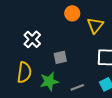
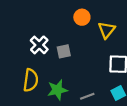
gray square: (60, 57) -> (64, 51), moved

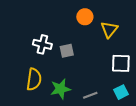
white cross: (39, 45) -> (42, 44), turned -30

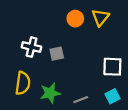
yellow triangle: (109, 29) -> (100, 18), moved

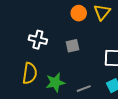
gray square: (57, 54) -> (73, 46), moved

